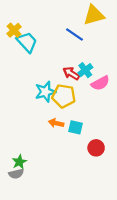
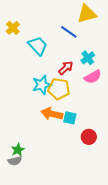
cyan trapezoid: (27, 42) -> (38, 46), moved
cyan cross: (85, 70) -> (88, 58), moved
red arrow: (71, 73) -> (66, 68), turned 105
orange arrow: (56, 123) -> (52, 114), size x1.5

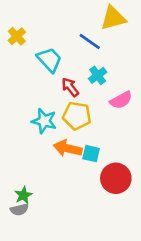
cyan cross: (88, 58) -> (98, 75), moved
red arrow: (66, 68) -> (70, 87), moved, turned -84
cyan star: (42, 85) -> (44, 121), moved, turned 30
red circle: (89, 137) -> (116, 178), size x1.5

